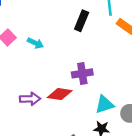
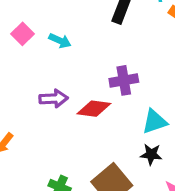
purple arrow: (30, 99) -> (54, 99), moved

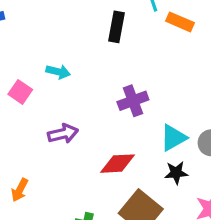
pink square: (23, 34) -> (20, 92), moved
red diamond: (94, 109) -> (118, 164), moved

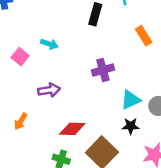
orange rectangle: (180, 22) -> (144, 36), moved, turned 30
red diamond: (118, 164) -> (72, 129), moved
orange arrow: (20, 190) -> (21, 121), moved

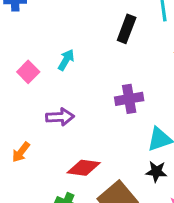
cyan arrow: (49, 44) -> (66, 60), turned -84

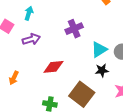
purple arrow: (60, 117) -> (31, 39), moved
red diamond: (84, 168) -> (53, 67), moved

